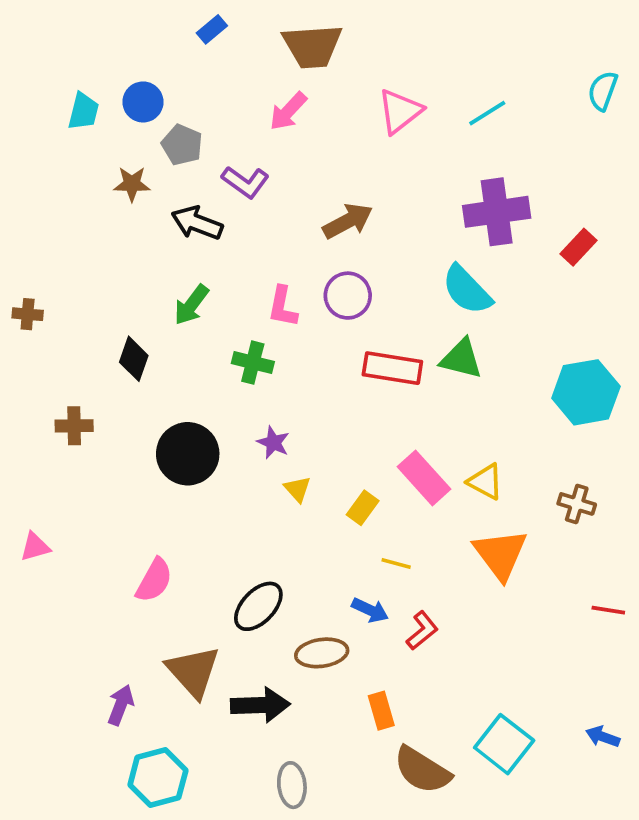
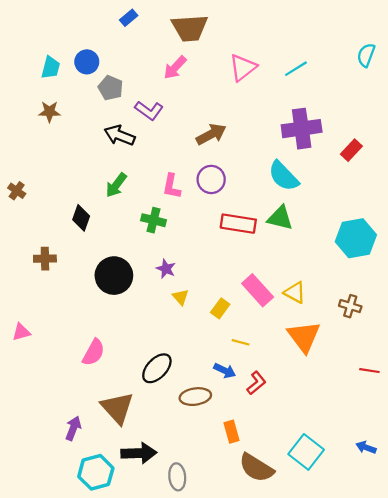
brown star: (132, 184) -> (49, 112), moved
brown cross: (28, 314) -> (17, 191), turned 30
black arrow: (260, 705) -> (139, 453), moved

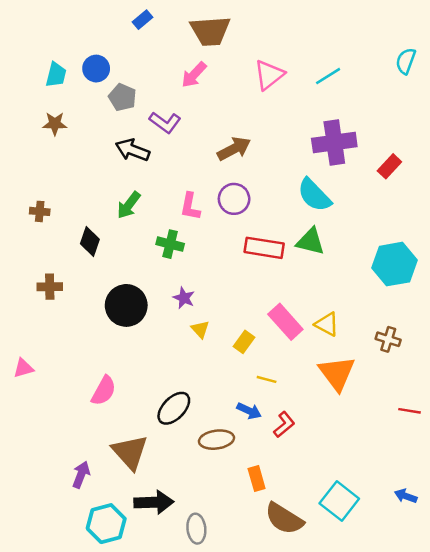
brown cross: (17, 191) -> (40, 211), moved, turned -30

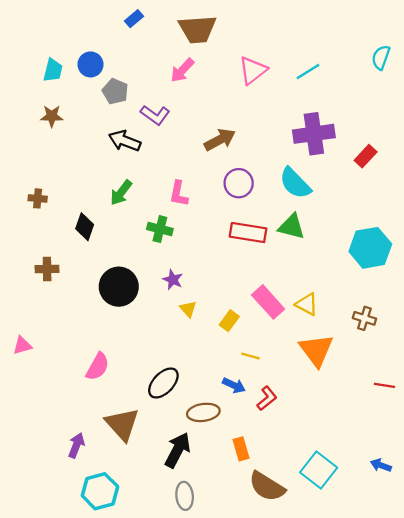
purple circle: (234, 199) -> (239, 183), moved
black arrow: (154, 502) -> (178, 450), moved, turned -60

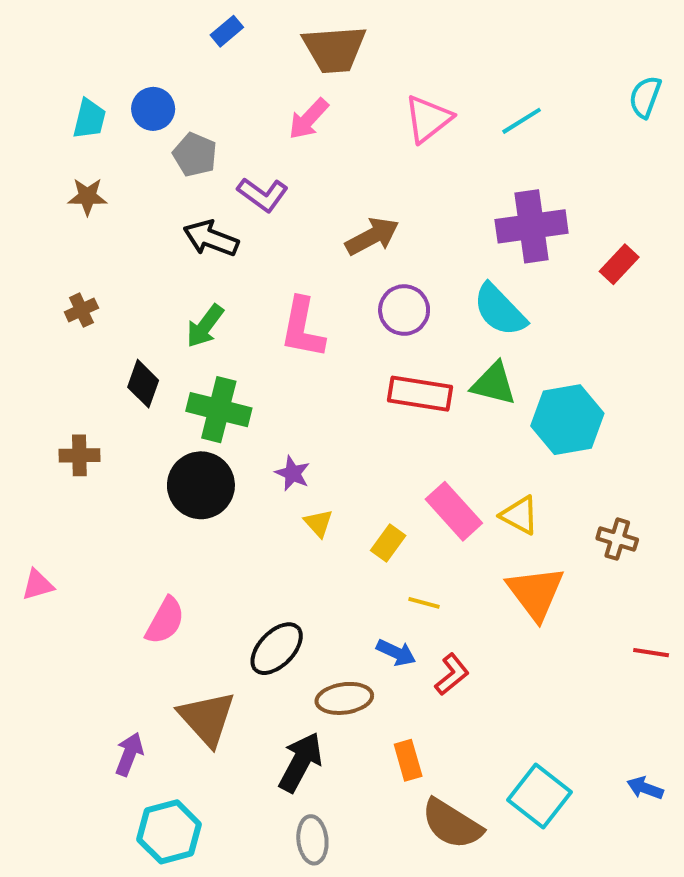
pink L-shape: (179, 194) -> (303, 328), size x1.4
brown cross: (38, 198) -> (81, 310), moved, turned -30
green cross: (160, 229) -> (219, 410), moved, size x1.4
cyan hexagon: (370, 248) -> (567, 420), moved

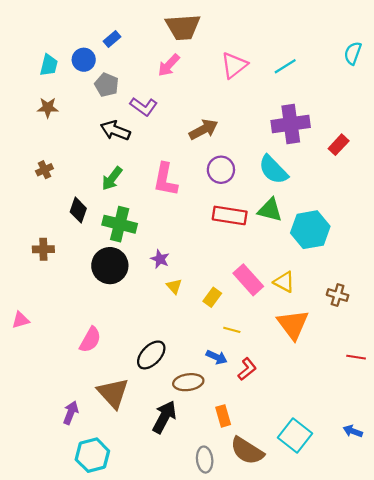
blue rectangle: (227, 31) -> (112, 39), moved
gray ellipse: (312, 840) -> (205, 460), moved

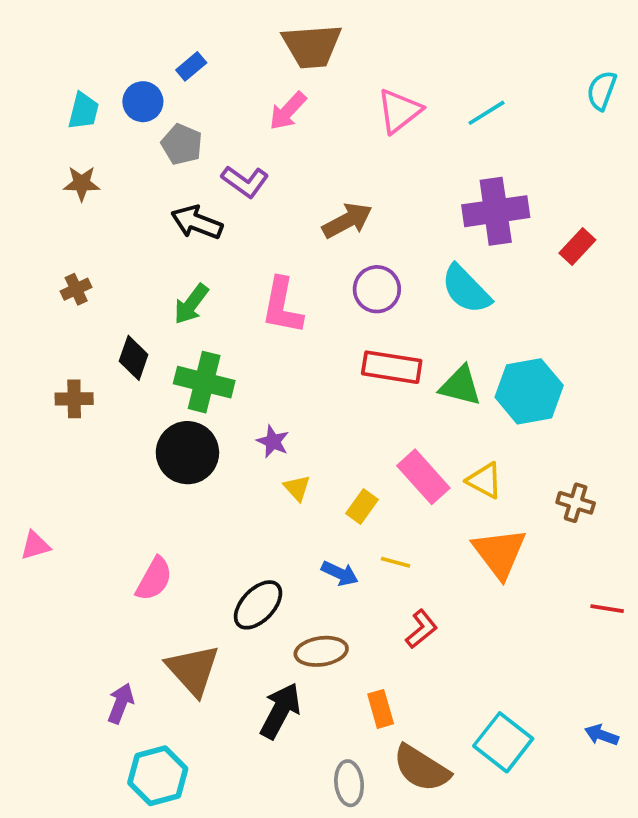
green triangle: (270, 210) -> (460, 386), moved
brown cross: (43, 249) -> (74, 399), moved
blue arrow: (217, 357) -> (340, 573), moved

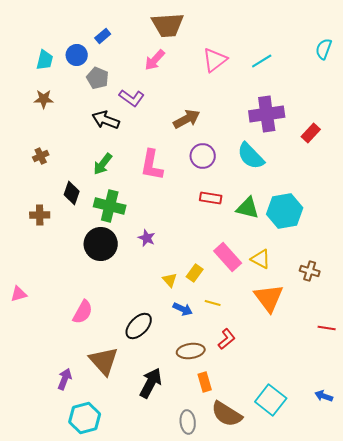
red rectangle: (392, 367) -> (211, 198), size x0.7
yellow triangle: (297, 488) -> (170, 280), moved
brown ellipse: (321, 651) -> (191, 351), moved

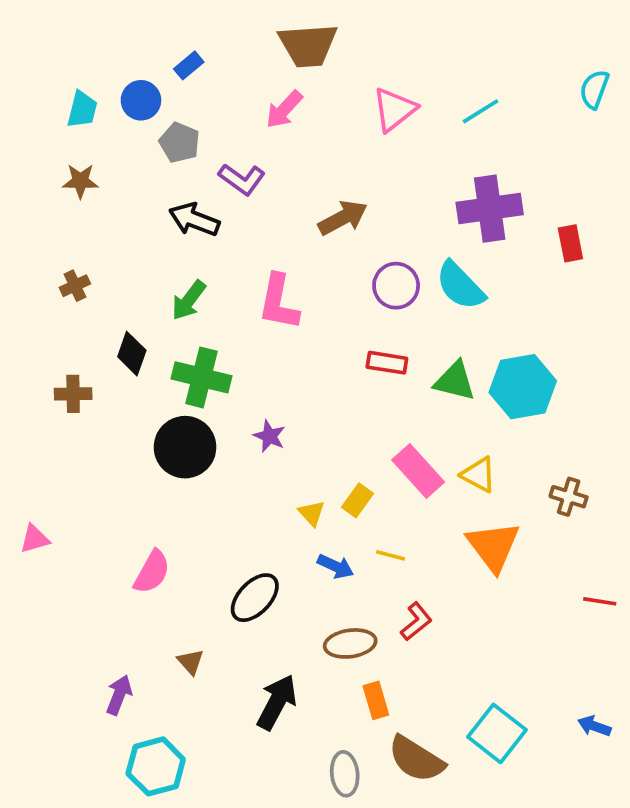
red rectangle: (311, 133) -> (570, 243), turned -54
purple circle: (203, 156) -> (396, 286), moved
brown triangle: (104, 361) -> (191, 662), size x0.5

